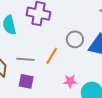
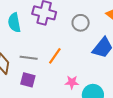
gray circle: (75, 39) -> (81, 23), moved

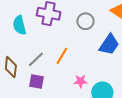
gray line: (29, 58) -> (36, 59), turned -48

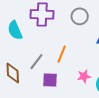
purple square: (37, 81) -> (50, 80), moved

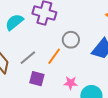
gray circle: (80, 16) -> (71, 40), moved
cyan semicircle: (15, 30) -> (14, 22), turned 60

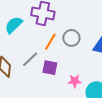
orange line: (54, 56) -> (50, 42), moved
purple square: (37, 79) -> (50, 68), moved

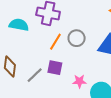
cyan semicircle: (14, 25) -> (19, 25), turned 54
gray line: (30, 59) -> (35, 75), moved

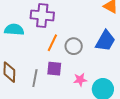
gray circle: (77, 38) -> (74, 46), moved
gray line: (35, 75) -> (35, 78), turned -30

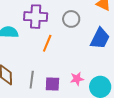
gray circle: (74, 46) -> (71, 19), moved
purple square: (54, 69) -> (52, 84), moved

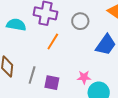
pink star: (77, 79) -> (84, 77), moved

